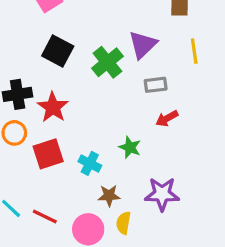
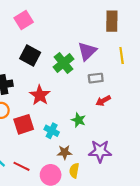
red star: (53, 107) -> (40, 95), moved

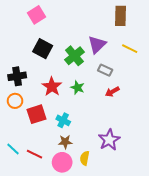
yellow line: (122, 56) -> (130, 49), turned -56
gray rectangle: (96, 78) -> (105, 70), turned 32
green star: (79, 120) -> (77, 88), moved
purple star: (100, 151) -> (109, 140), turned -30
brown star: (65, 152) -> (65, 142), moved

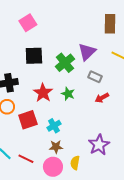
black square: (43, 49) -> (34, 56), turned -30
cyan cross: (63, 120) -> (54, 126), turned 32

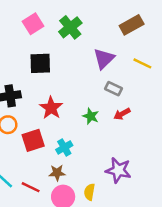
brown rectangle: (110, 24) -> (132, 25), turned 60
green cross: (65, 63) -> (70, 27), moved
green star: (68, 94) -> (91, 116), moved
purple star: (99, 145) -> (118, 170), turned -30
brown star: (56, 147) -> (57, 173), moved

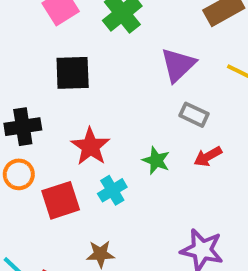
cyan cross: (64, 147) -> (112, 190), moved

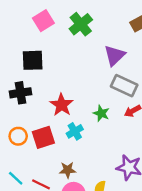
black square: (73, 73) -> (33, 60), moved
gray rectangle: (194, 115) -> (124, 86), size x1.5
orange circle: (19, 174) -> (18, 136), moved

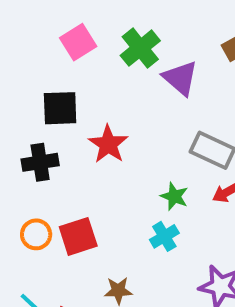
purple triangle: (114, 55) -> (180, 78), moved, turned -35
red star: (61, 105) -> (108, 144), moved
cyan cross: (75, 131) -> (164, 236), moved

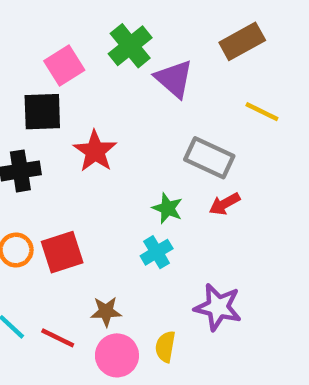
pink square: (78, 42) -> (64, 66), moved

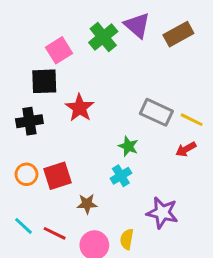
purple triangle: (174, 79) -> (137, 25), moved
yellow line: (262, 112) -> (192, 120), moved
red arrow: (225, 204) -> (186, 149), moved
brown star: (106, 311) -> (87, 204), moved

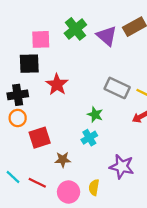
purple triangle: (137, 25) -> (107, 36), moved
pink square: (59, 50) -> (41, 39), turned 30
orange circle: (26, 174) -> (18, 118), moved

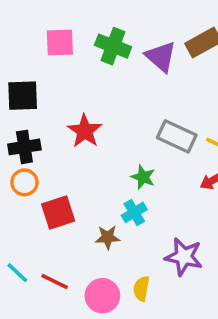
green cross: (75, 29) -> (113, 46), turned -30
pink square: (41, 39) -> (60, 42), moved
black square: (29, 64) -> (23, 96), moved
brown star: (63, 160) -> (108, 237), moved

